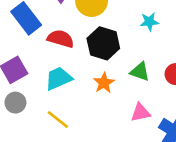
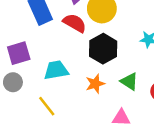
red semicircle: (61, 39) -> (75, 23), moved

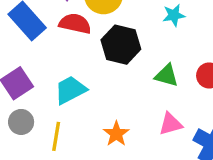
orange star: (95, 84) -> (116, 134), moved
yellow line: (47, 106) -> (56, 136), moved, turned 65

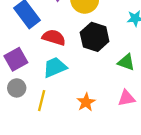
red semicircle: (75, 24) -> (54, 37), moved

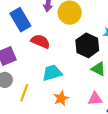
black hexagon: (95, 37) -> (87, 45), moved
cyan trapezoid: (55, 67) -> (52, 73), moved

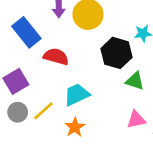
yellow line: (24, 93) -> (43, 111), moved, turned 36
orange star: (61, 98) -> (75, 127), moved

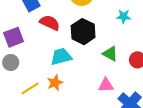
black hexagon: (116, 53) -> (83, 32), moved
yellow line: (43, 111) -> (30, 88), moved

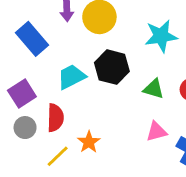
cyan star: (124, 16) -> (161, 36), size x1.6
red semicircle: (50, 23) -> (55, 118), moved, turned 78
cyan trapezoid: (61, 57) -> (71, 77), moved

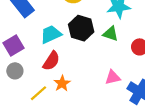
green triangle: (154, 89) -> (111, 34), moved
red semicircle: (55, 118) -> (51, 61), moved, turned 30

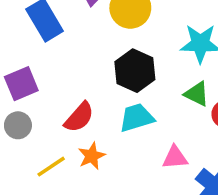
cyan trapezoid: (51, 34) -> (137, 118), moved
green triangle: (111, 34) -> (197, 94), moved

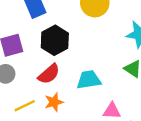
black hexagon: (135, 71) -> (55, 40), moved

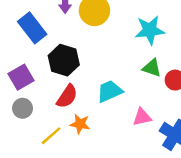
orange star: (54, 102) -> (80, 124), turned -30

